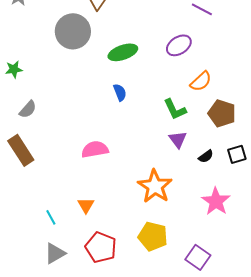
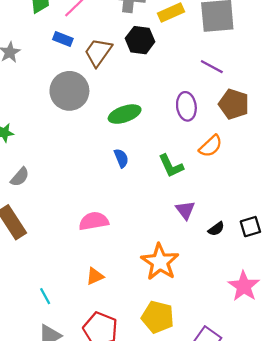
purple ellipse: (179, 45) -> (186, 106), turned -65
green L-shape: (175, 109) -> (171, 166), moved
brown pentagon: (222, 113) -> (234, 104), moved
pink star: (216, 201) -> (244, 286), moved
orange triangle: (86, 205) -> (95, 276), moved, turned 36

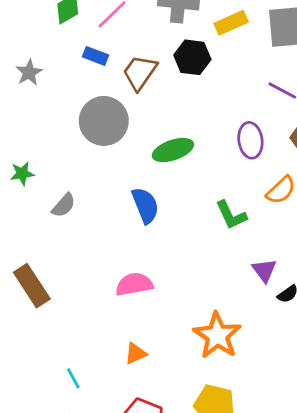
blue semicircle: (121, 158) -> (145, 205), moved, size x1.5
gray semicircle: (20, 177) -> (64, 205), moved
purple triangle: (185, 210) -> (264, 270), moved

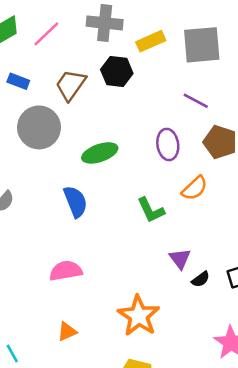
blue rectangle: (95, 56) -> (18, 81), moved

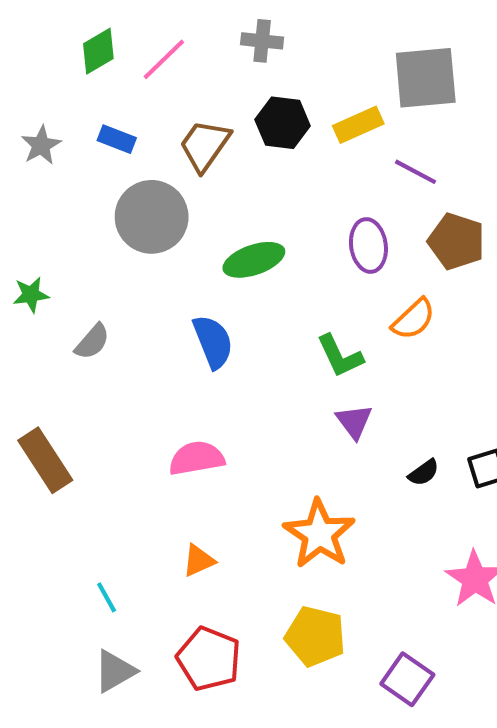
gray cross: (105, 23) -> (262, 41), size x0.7
yellow rectangle: (151, 41) -> (358, 125), moved
purple triangle: (180, 259) -> (354, 421), moved

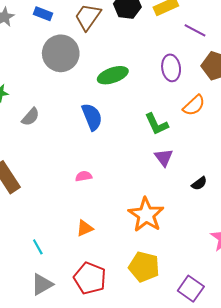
pink semicircle: (197, 458) -> (84, 176), size x0.6

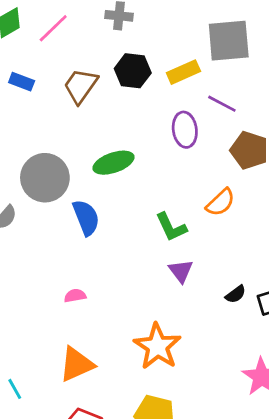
gray circle: (61, 53) -> (45, 178), moved
purple ellipse: (171, 68) -> (185, 130), moved
black semicircle: (199, 183) -> (236, 294), moved
orange triangle: (85, 228) -> (76, 364), size x1.6

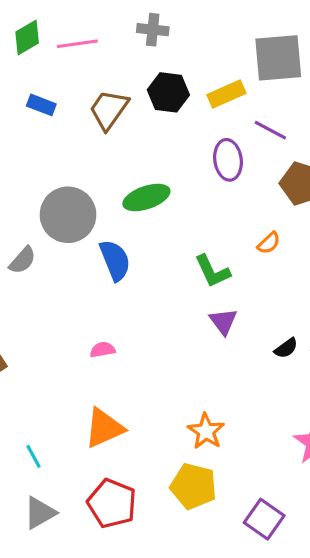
pink line: (53, 28) -> (77, 44), turned 36
orange semicircle: (220, 202) -> (269, 243), size x0.7
orange star: (157, 346) -> (206, 431), moved, size x0.7

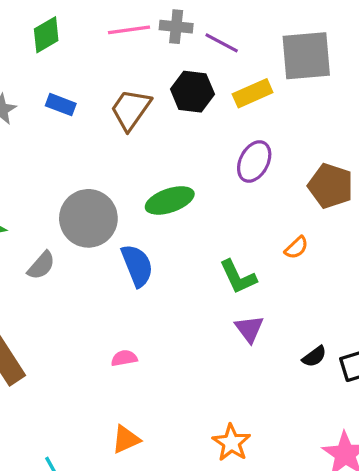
pink line: (77, 44) -> (129, 30), moved
purple line: (270, 130) -> (222, 43), moved
purple ellipse: (228, 160) -> (254, 161), turned 36
orange triangle: (104, 428) -> (126, 439), size x0.7

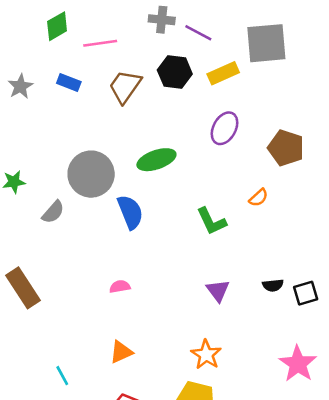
pink line: (129, 30) -> (100, 43), moved
purple triangle: (249, 329) -> (218, 290), moved
black semicircle: (314, 356) -> (273, 285), turned 30

